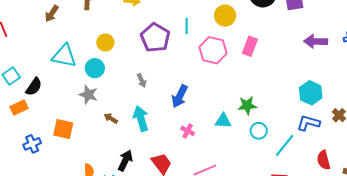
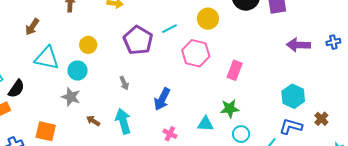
brown arrow: (52, 14) -> (32, 27), moved
cyan line: (187, 26) -> (169, 29), turned 63
pink rectangle: (250, 46) -> (235, 70), moved

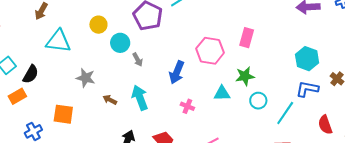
pink hexagon: (196, 53) -> (210, 51), moved
cyan circle: (78, 70) -> (120, 43), moved

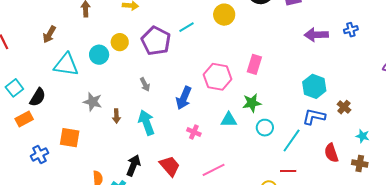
yellow circle: (98, 25) -> (120, 42), moved
cyan circle: (120, 43) -> (99, 55), moved
brown arrow: (110, 100) -> (116, 116), moved, turned -120

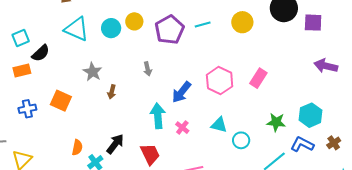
green star: (252, 103) -> (276, 122), moved
cyan arrow: (146, 123) -> (158, 116), moved
cyan circle: (265, 128) -> (241, 140), moved

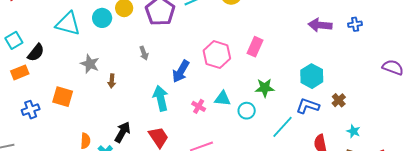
green star: (276, 122) -> (265, 88), moved
pink cross: (182, 128) -> (199, 106), moved

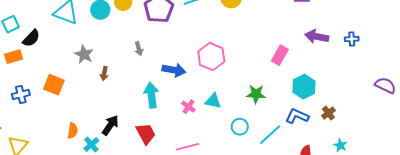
pink rectangle: (255, 47) -> (280, 55), moved
blue arrow: (181, 71) -> (174, 70), turned -115
cyan circle: (247, 111) -> (240, 127), moved

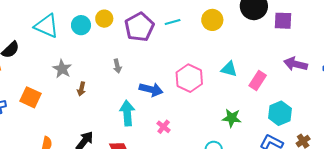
cyan triangle: (213, 101) -> (229, 69), moved

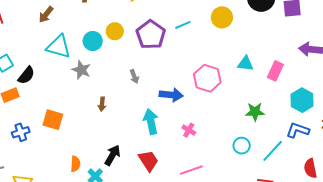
gray star: (62, 69) -> (81, 70), moved

